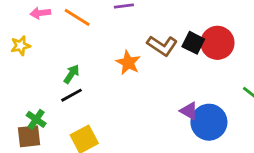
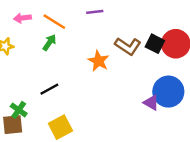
green arrow: (71, 74) -> (49, 43), moved
blue circle: (209, 122) -> (168, 92), moved

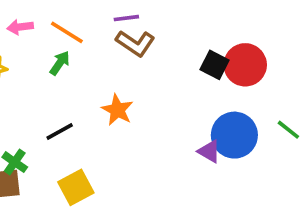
brown L-shape: (128, 46) -> (135, 43), moved
orange star: (98, 61) -> (117, 110), moved

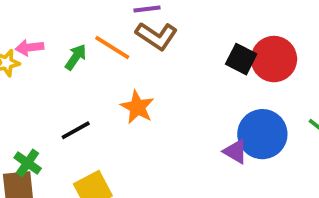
pink arrow: (20, 27) -> (29, 47), moved
orange line: (67, 32) -> (112, 47), moved

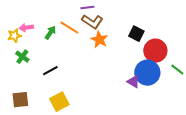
red circle: (274, 59) -> (155, 51), moved
orange star: (137, 107) -> (99, 40), moved
green cross: (28, 163) -> (22, 57), moved

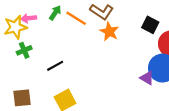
green arrow: (50, 33) -> (55, 13), moved
yellow star: (14, 36) -> (15, 27), size x1.5
green cross: (22, 57) -> (24, 50), turned 32

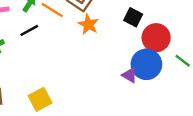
black line: (55, 66) -> (29, 30), moved

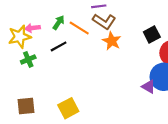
black square: (133, 17) -> (152, 34), turned 35

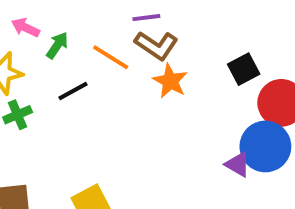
green arrow: (59, 23) -> (57, 45), moved
pink arrow: (33, 28) -> (25, 28), moved, turned 32

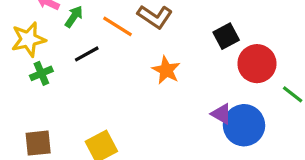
orange star: (170, 81) -> (166, 70), moved
blue circle: (265, 146) -> (244, 125), moved

